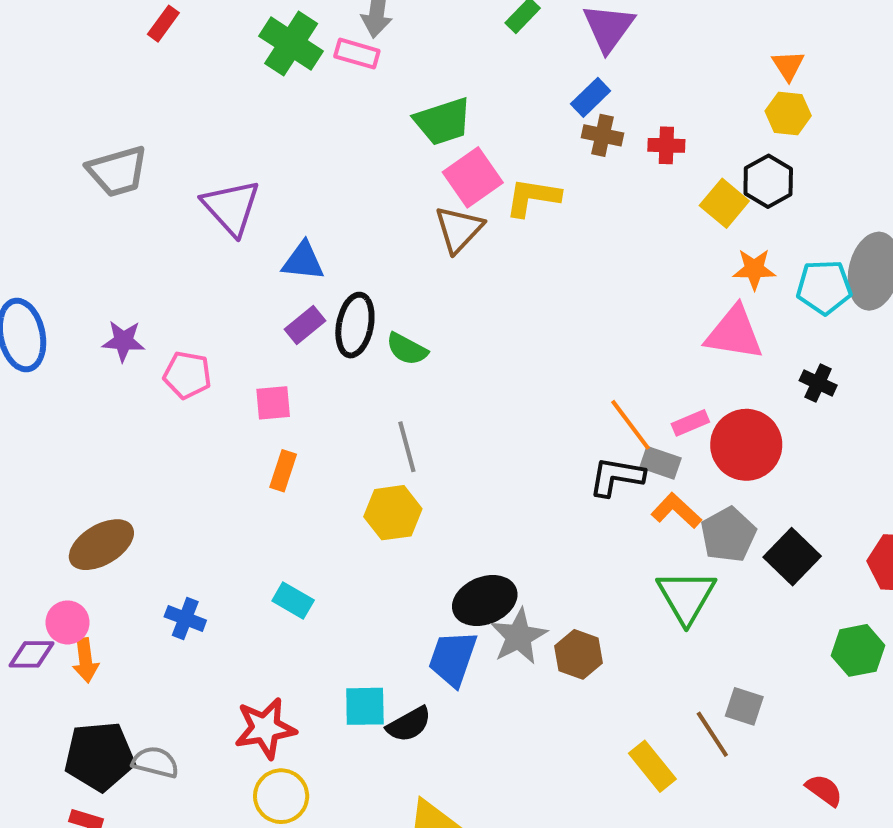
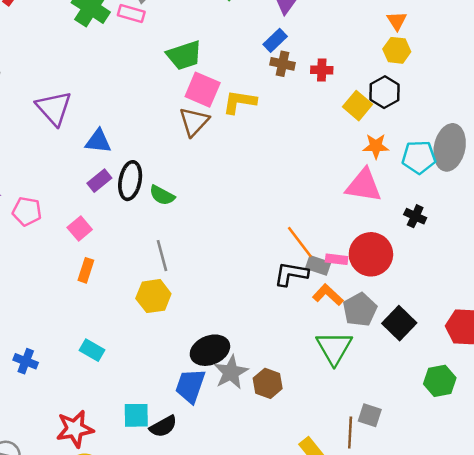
pink square: (473, 177) -> (203, 90), turned -32
pink square: (273, 403) -> (80, 228), turned -35
pink rectangle: (690, 423) -> (337, 259), moved, turned 30
brown line: (712, 734) -> (350, 432), turned 36

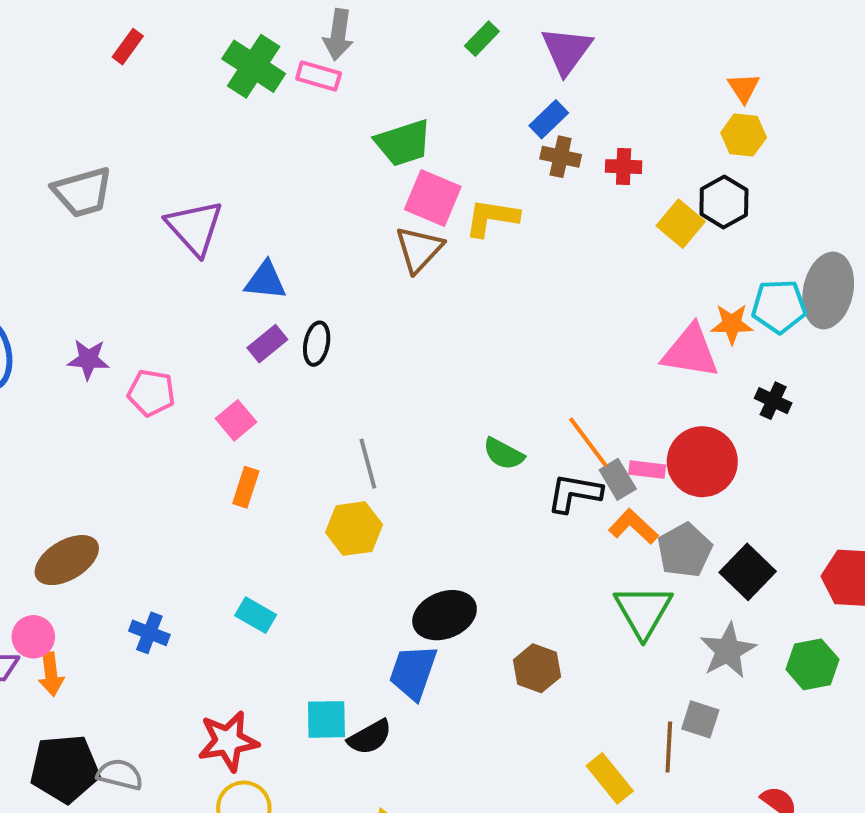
orange star: (376, 146) -> (732, 324), moved
black ellipse: (130, 181) -> (317, 344), size x0.7
green semicircle: (162, 195) -> (504, 454), moved
gray rectangle: (318, 265) -> (618, 479), turned 40
gray star: (231, 372) -> (728, 651), moved

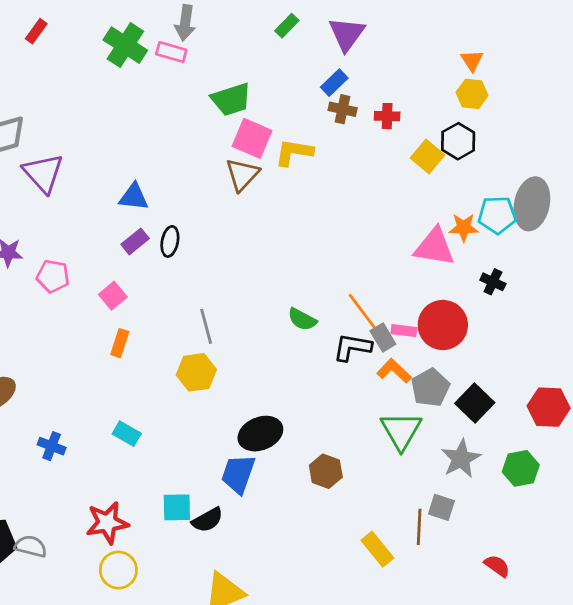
purple triangle: (195, 228) -> (43, 173), moved

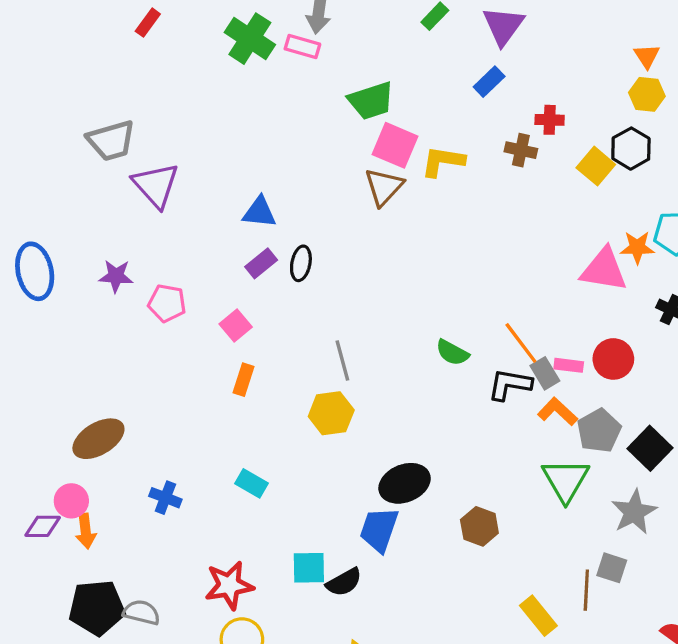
brown cross: (343, 109) -> (521, 150), moved
red circle: (443, 325) -> (613, 359), size x0.7

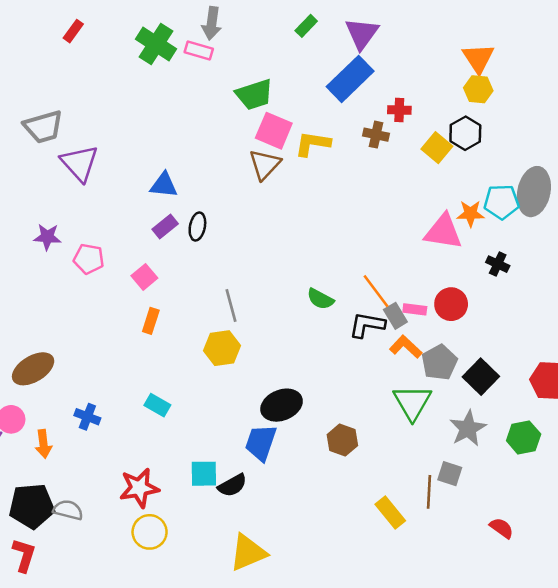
orange triangle: (647, 56) -> (478, 58), size x1.5
blue rectangle: (489, 82) -> (350, 79), size x1.8
orange arrow: (86, 531) -> (43, 444), moved

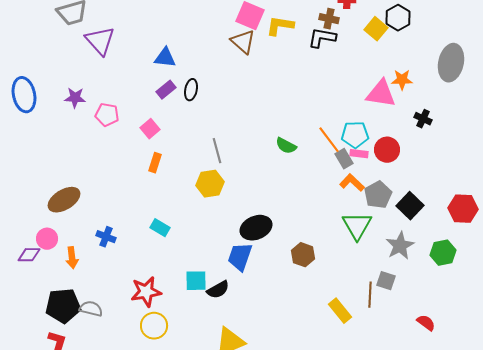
brown triangle: (265, 164) -> (243, 42), turned -32
cyan pentagon: (502, 202) -> (355, 135), moved
black L-shape: (367, 325) -> (322, 38), moved

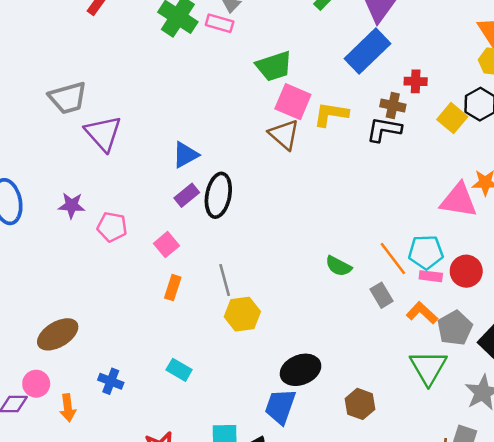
blue triangle: (165, 58) -> (185, 155), turned -35
black ellipse: (191, 90) -> (218, 195), size x1.6
gray line: (217, 151) -> (225, 280), moved
gray rectangle: (344, 159) -> (381, 295), moved

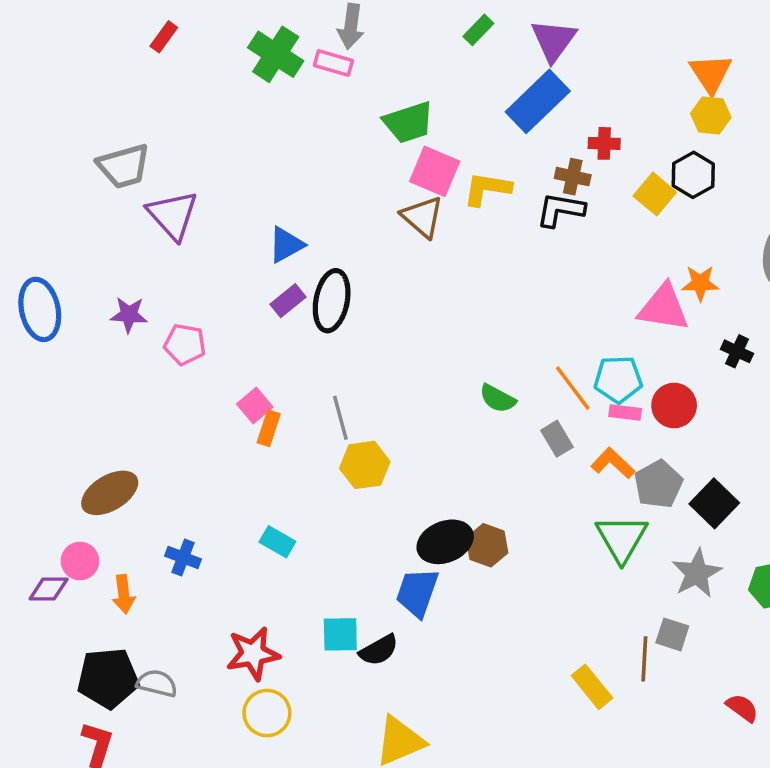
pink square: (166, 245) -> (255, 406), moved
brown hexagon: (360, 404) -> (487, 545), moved

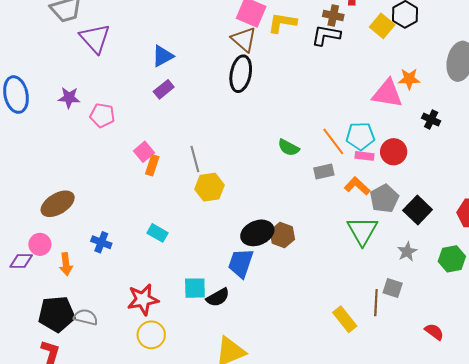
black ellipse: (332, 301) -> (241, 74), moved
gray rectangle: (557, 439) -> (324, 172), turned -72
gray star: (697, 573) -> (407, 252), size x0.7

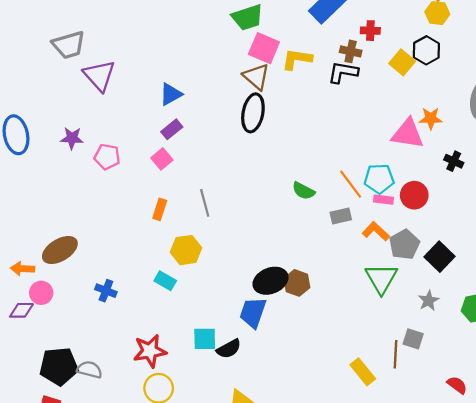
pink square: (144, 152) -> (162, 159), moved
yellow hexagon: (209, 187) -> (186, 250), moved
orange arrow: (66, 264) -> (23, 269), moved, turned 100

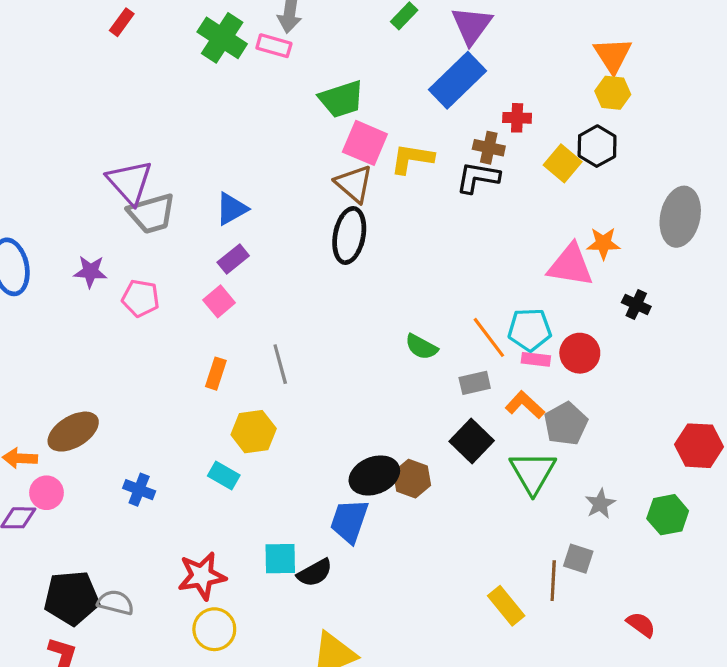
gray trapezoid: (69, 45) -> (152, 214), moved
black square: (439, 257) -> (472, 441), moved

